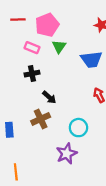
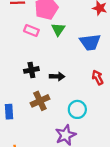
black cross: (32, 74) -> (31, 70), moved
black arrow: (49, 97) -> (57, 76), moved, turned -40

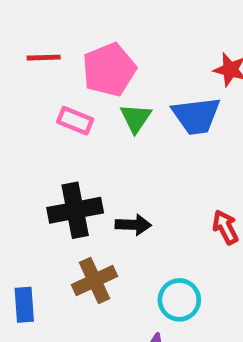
blue trapezoid: (90, 42) -> (196, 116), moved
black cross: (31, 70) -> (75, 210), size x1.5

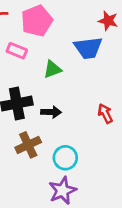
green triangle: (136, 118) -> (52, 69), moved, turned 36
cyan circle: (179, 300) -> (65, 158), moved

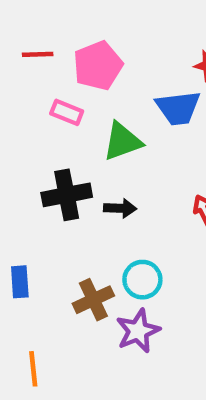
green triangle: (52, 69) -> (122, 141), size x1.4
brown cross: (28, 145) -> (93, 300), moved

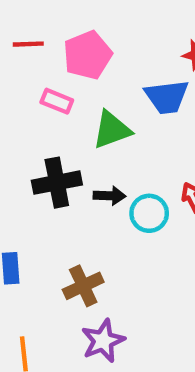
cyan circle: (142, 280) -> (149, 213), moved
purple star: (138, 331) -> (103, 341), moved

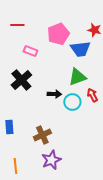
pink pentagon: (88, 55) -> (58, 34), moved
green triangle: (112, 130) -> (77, 77), moved
black cross: (57, 183) -> (21, 80), moved, turned -30

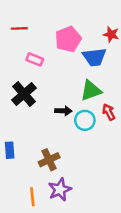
orange line: (15, 166) -> (32, 197), moved

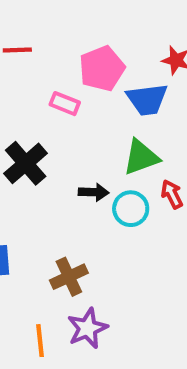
pink rectangle: (35, 59) -> (65, 104), moved

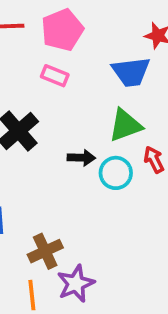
pink pentagon: (102, 69) -> (62, 30), moved
brown cross: (69, 277) -> (45, 251), moved

